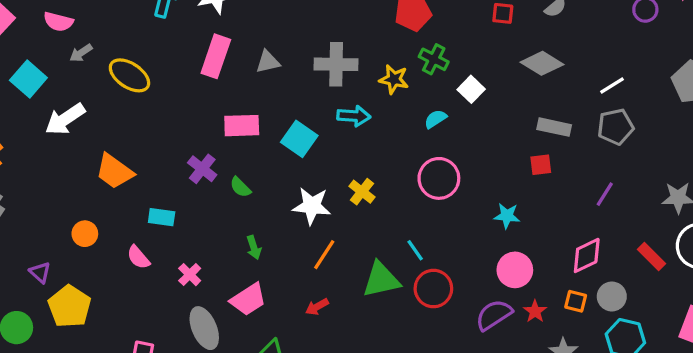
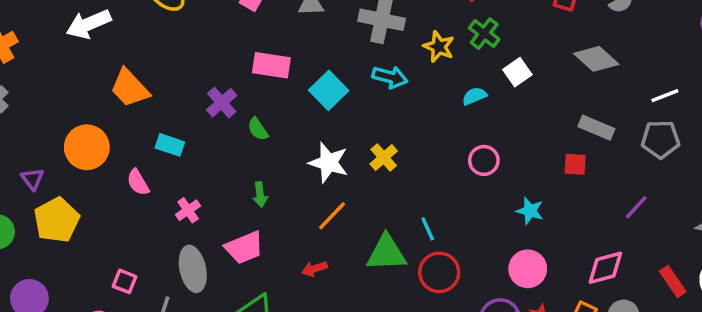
pink circle: (439, 178) -> (484, 160), moved, size x0.7
orange circle: (85, 234) -> (87, 147), size x1.6

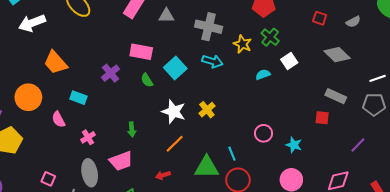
green semicircle: (258, 129) -> (147, 80), moved
pink circle: (484, 160) -> (263, 133), moved

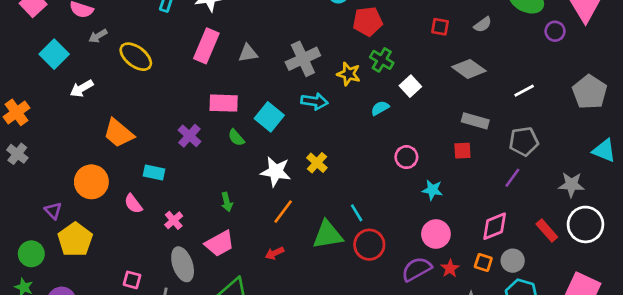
white arrow: (32, 23) -> (82, 88), size x0.7
gray cross: (209, 27) -> (303, 59), turned -30
gray pentagon: (374, 105) -> (524, 141), moved
pink circle: (263, 133) -> (406, 157), moved

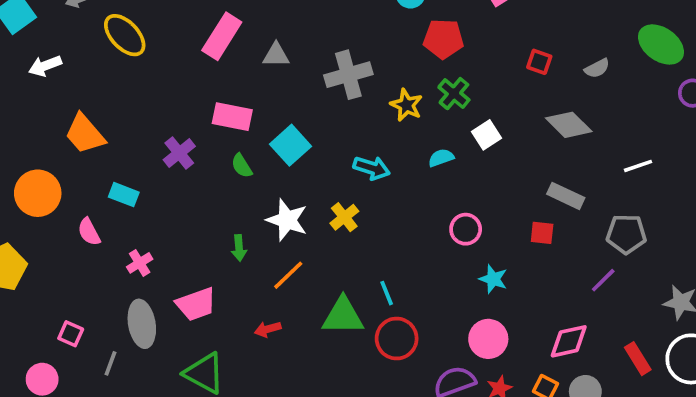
cyan arrow: (314, 101) -> (372, 168), moved
green arrow: (227, 202) -> (239, 248), moved

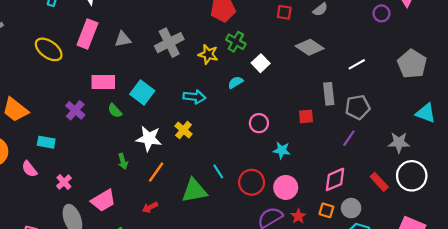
yellow ellipse: (125, 35) -> (49, 49), moved
gray rectangle: (566, 196) -> (329, 94), moved, turned 70
red circle: (397, 339) -> (252, 182), moved

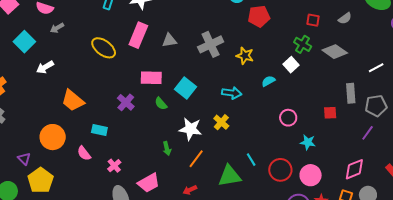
green cross: (236, 42) -> (303, 44), moved

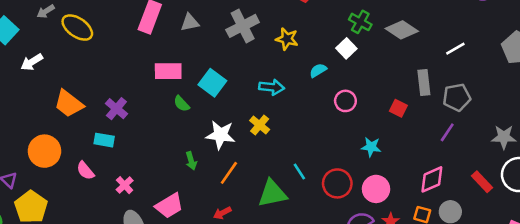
yellow ellipse: (104, 48) -> (77, 28), moved
purple cross: (126, 102) -> (116, 109), moved
red square: (330, 113) -> (398, 108), turned 32
pink circle: (288, 118) -> (345, 101), moved

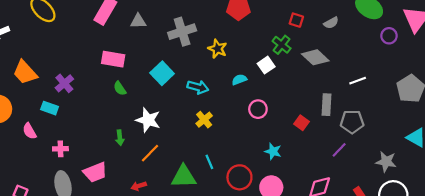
cyan square: (212, 83) -> (162, 73), moved
yellow cross: (260, 125) -> (204, 120), moved
pink cross: (125, 185) -> (60, 149), turned 32

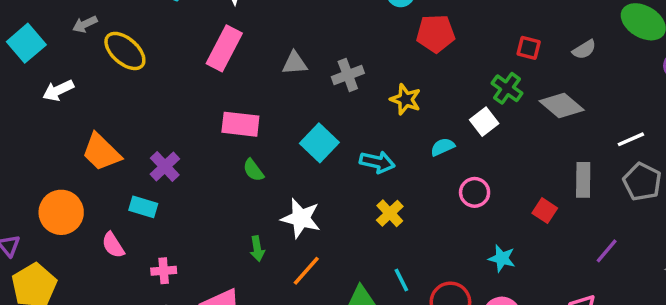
gray triangle: (138, 21) -> (295, 63), moved
gray cross: (182, 32) -> (348, 75), size x0.7
gray pentagon: (352, 122) -> (642, 182), moved, turned 30

